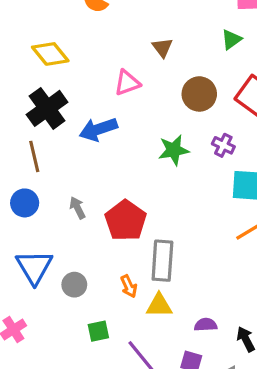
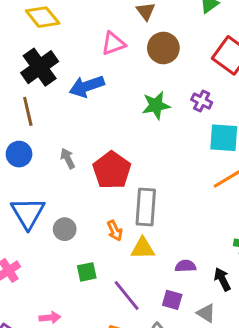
brown circle: (199, 94) -> (163, 48), moved

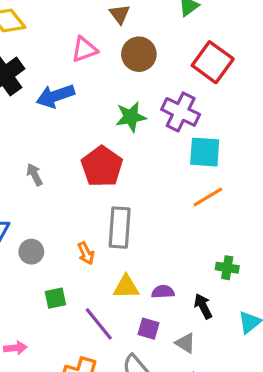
purple cross: (202, 101) -> (181, 112), size x1.6
red pentagon: (112, 170) -> (102, 167), moved
yellow triangle: (143, 248) -> (126, 287), moved

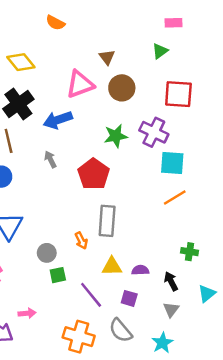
pink triangle: (84, 49) -> (80, 84), size x1.4
red square: (213, 62) -> (178, 94), turned -32
gray arrow: (35, 175) -> (50, 159), moved
gray circle: (31, 252) -> (47, 253), moved
gray triangle: (185, 343) -> (171, 310), moved, turned 35

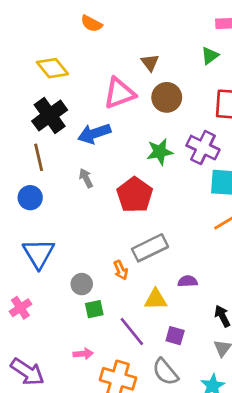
gray rectangle: (107, 221) -> (150, 248), turned 60
purple semicircle: (140, 270) -> (188, 281), moved
pink arrow: (27, 313) -> (83, 354), moved

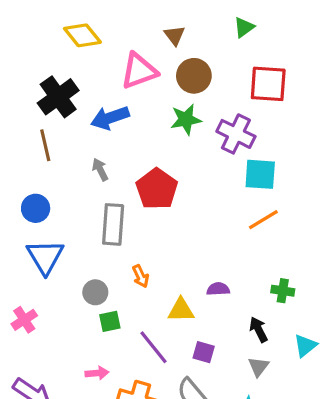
yellow diamond: (52, 68) -> (82, 35), moved
green star: (160, 152) -> (186, 119), moved
blue circle: (30, 198) -> (36, 208), moved
gray rectangle: (150, 248) -> (113, 224), moved, turned -60

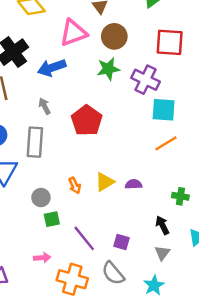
gray rectangle: (113, 224) -> (35, 142), moved
purple semicircle: (218, 289) -> (134, 184), moved
yellow triangle: (181, 310) -> (105, 182), moved, turned -30

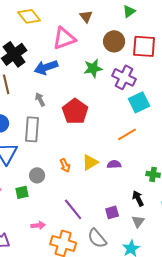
brown circle: (114, 36) -> (114, 41), moved
cyan square: (164, 110) -> (139, 102), turned -30
orange line: (166, 143) -> (127, 134), moved
green square: (52, 219) -> (22, 192), moved
purple square: (122, 242) -> (112, 212), moved, turned -32

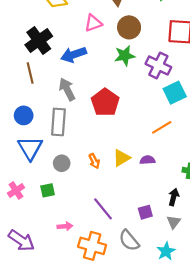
pink triangle: (64, 38) -> (93, 23), size x0.7
brown circle: (114, 41) -> (129, 27), moved
gray arrow: (40, 99) -> (67, 89), size x1.5
gray circle: (37, 175) -> (62, 163), moved
black arrow: (138, 198) -> (174, 197), turned 42

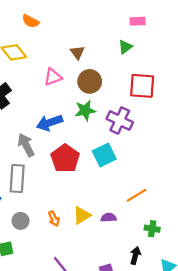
blue arrow: (74, 55) -> (49, 123), moved
cyan square: (175, 93) -> (104, 155), moved
orange line: (162, 127) -> (137, 195), moved

